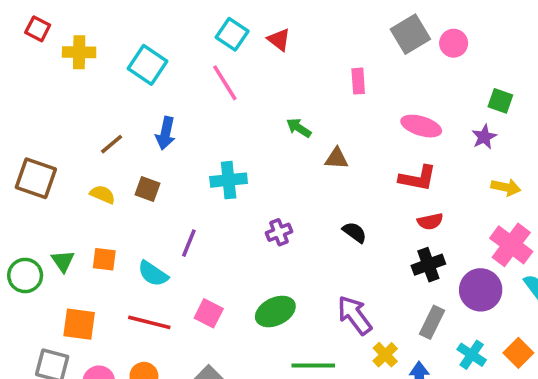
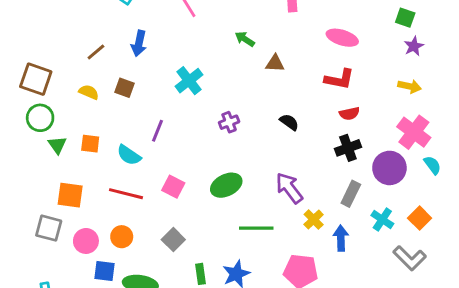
purple star: (484, 137) -> (414, 46), moved
cyan cross: (229, 180) -> (189, 81), turned -32
green circle: (25, 275) -> (40, 118), moved

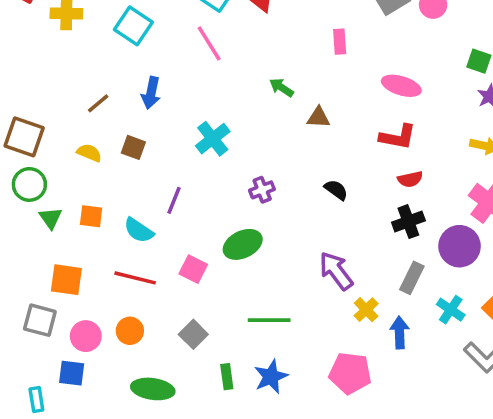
green ellipse: (226, 185) -> (243, 244), moved
green line: (256, 228) -> (269, 320), moved
blue square: (105, 271) -> (72, 373), moved

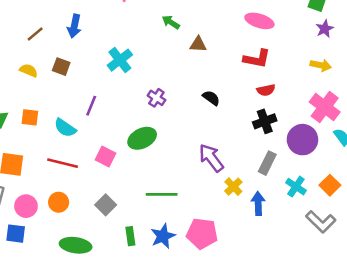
purple cross: (262, 190) -> (156, 98), turned -36
pink pentagon: (350, 373) -> (202, 234), moved

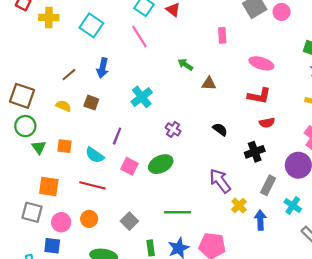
black cross: (265, 121) -> (255, 152), moved
pink square: (106, 157) -> (129, 166), moved

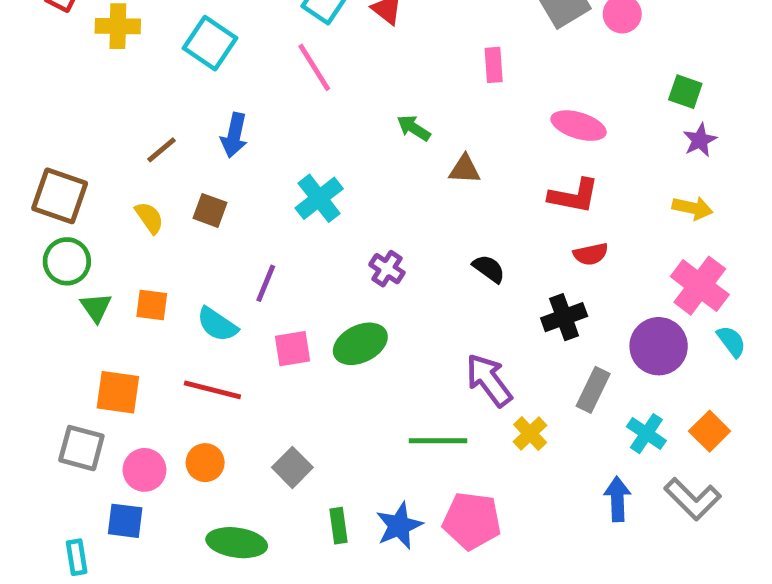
yellow semicircle: (63, 106) -> (149, 218), turned 32
pink square: (129, 166) -> (292, 349), turned -36
green line: (178, 212) -> (438, 441), moved
blue arrow: (260, 220) -> (617, 499), moved

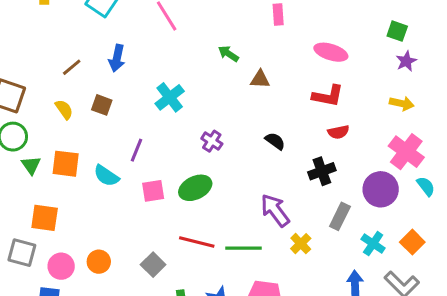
orange square: (152, 305) -> (66, 164), size x1.4
red line: (212, 390) -> (197, 242), moved

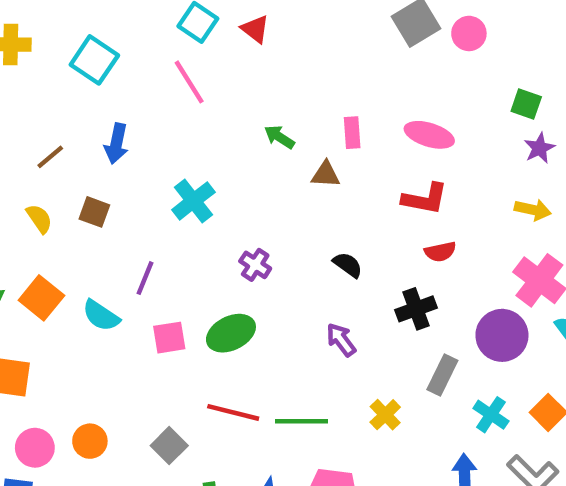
pink rectangle: (278, 14) -> (352, 133), moved
orange square: (66, 164) -> (41, 298), turned 32
purple arrow: (275, 210) -> (341, 340), moved, size x0.7

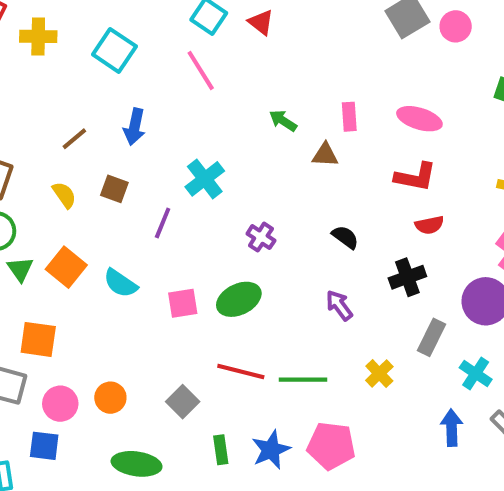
purple line: (145, 278) -> (163, 223), moved

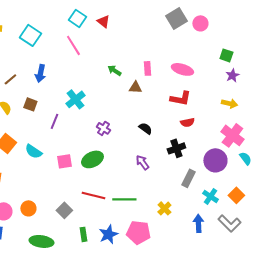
yellow cross: (379, 374) -> (164, 208), moved

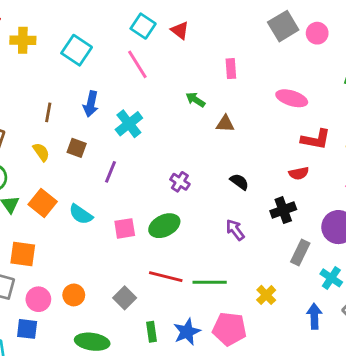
pink rectangle: (147, 68) -> (231, 69), moved
brown line: (10, 79) -> (48, 112), turned -40
red L-shape: (180, 98) -> (316, 139), moved
cyan cross: (75, 99) -> (129, 124), moved

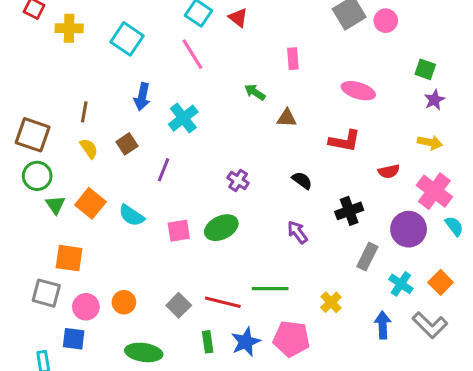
brown line: (48, 112) -> (84, 112), moved
red L-shape: (316, 139) -> (345, 141), moved
brown square: (77, 148) -> (127, 144), turned 36
red semicircle: (299, 173) -> (389, 171), moved
red line: (166, 277) -> (223, 302), moved

